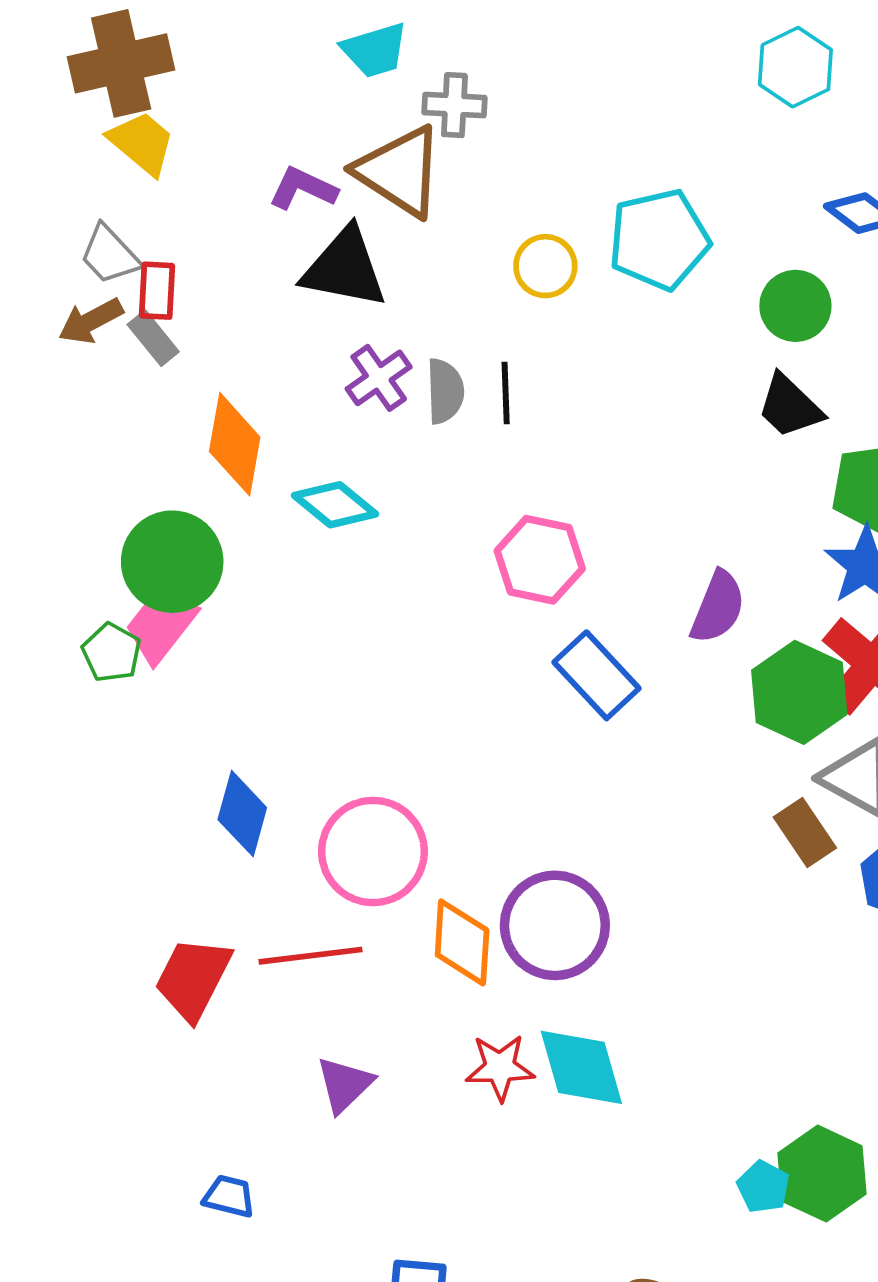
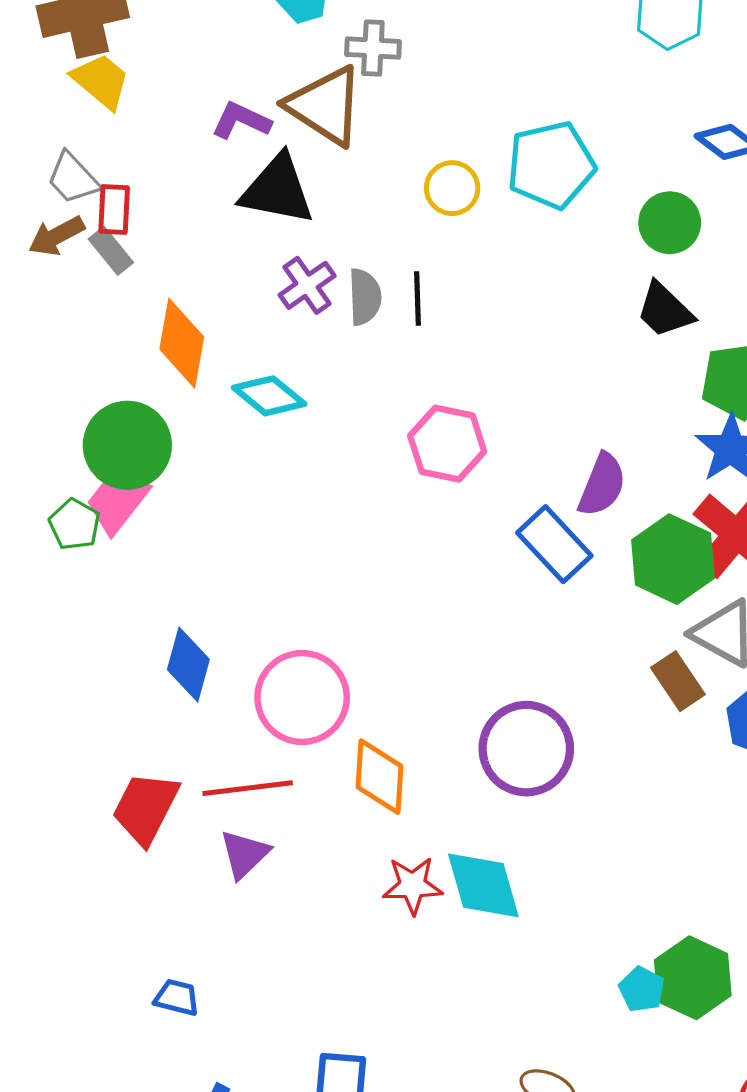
blue rectangle: (597, 675) -> (554, 544), moved
purple circle: (555, 925) -> (526, 749), moved
purple triangle: (345, 1085) -> (244, 854), moved

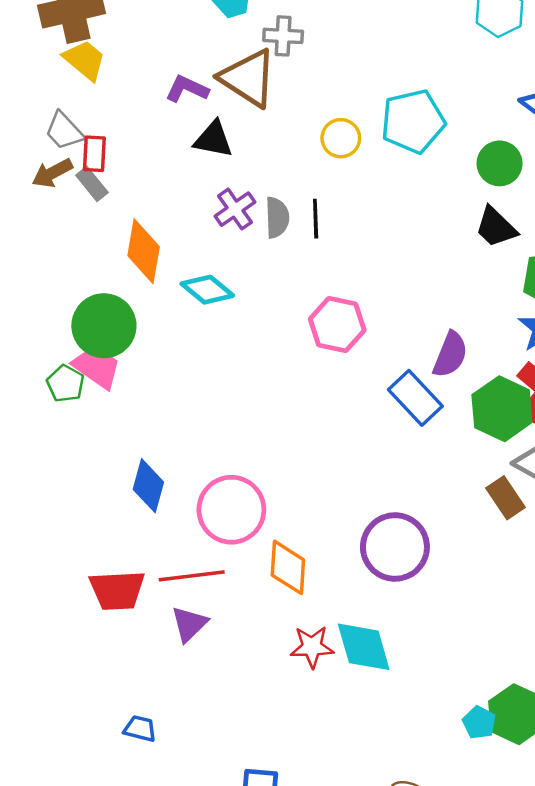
black triangle: (277, 190) -> (213, 139), size x0.7
pink trapezoid: (117, 501) -> (97, 367), turned 87
red trapezoid: (145, 808) -> (117, 590), turned -120

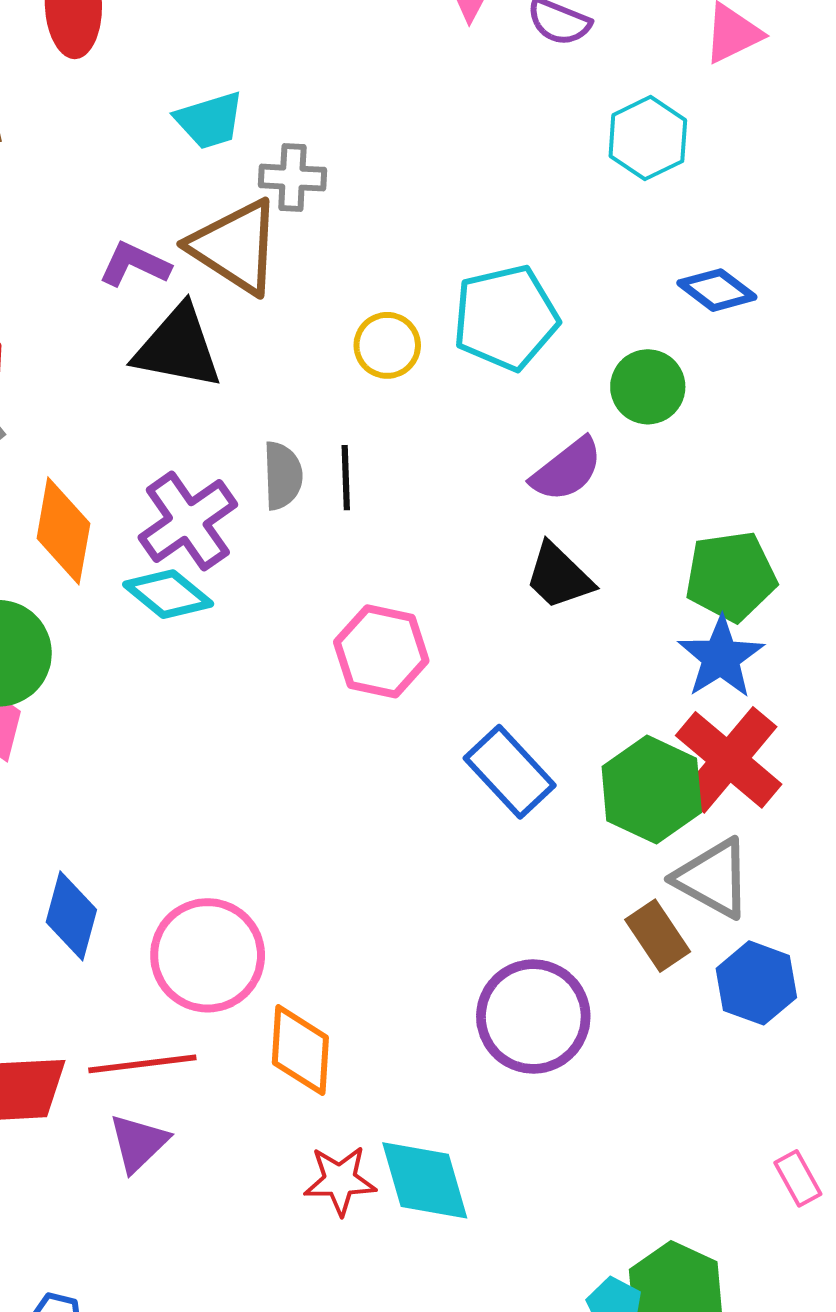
black triangle: (213, 139) -> (178, 347), size x1.4
purple cross: (235, 209) -> (188, 521), moved, size x1.4
black trapezoid: (496, 227) -> (559, 576), moved
purple semicircle: (450, 355) -> (567, 470), moved, turned 30
purple circle: (395, 547) -> (533, 1017), moved

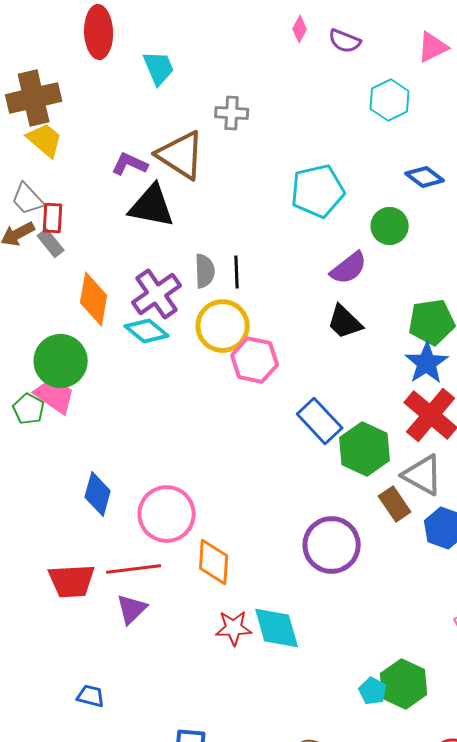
cyan trapezoid: (210, 120) -> (159, 68), moved, turned -96
gray cross: (292, 178) -> (232, 113), moved
yellow circle: (387, 345) -> (223, 326), moved, size x1.6
green hexagon: (652, 790) -> (365, 449), moved

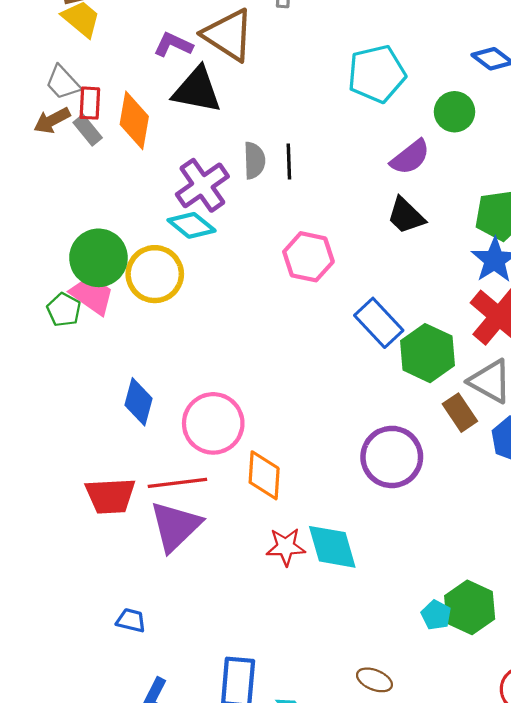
orange diamond: (94, 299) -> (134, 120), moved
yellow circle: (223, 326) -> (155, 274), moved
purple triangle: (132, 609) -> (175, 526), size x1.6

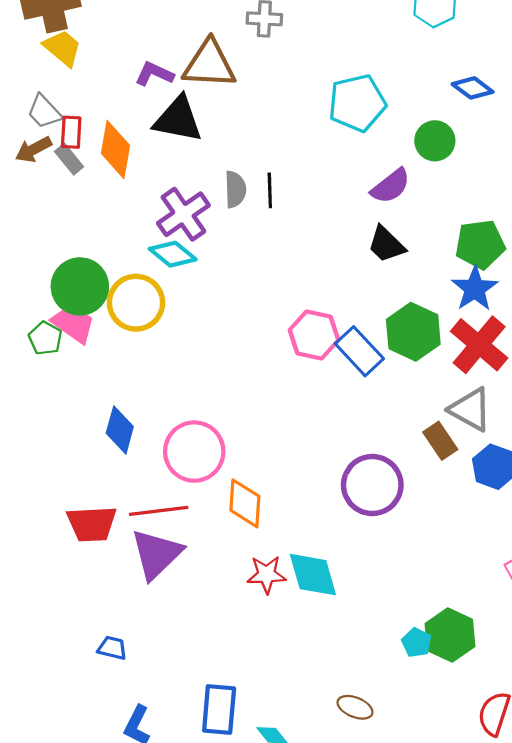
brown triangle: (228, 35) -> (209, 64), turned -30
pink hexagon: (308, 257) -> (314, 335), moved
green hexagon: (427, 353) -> (413, 332), moved

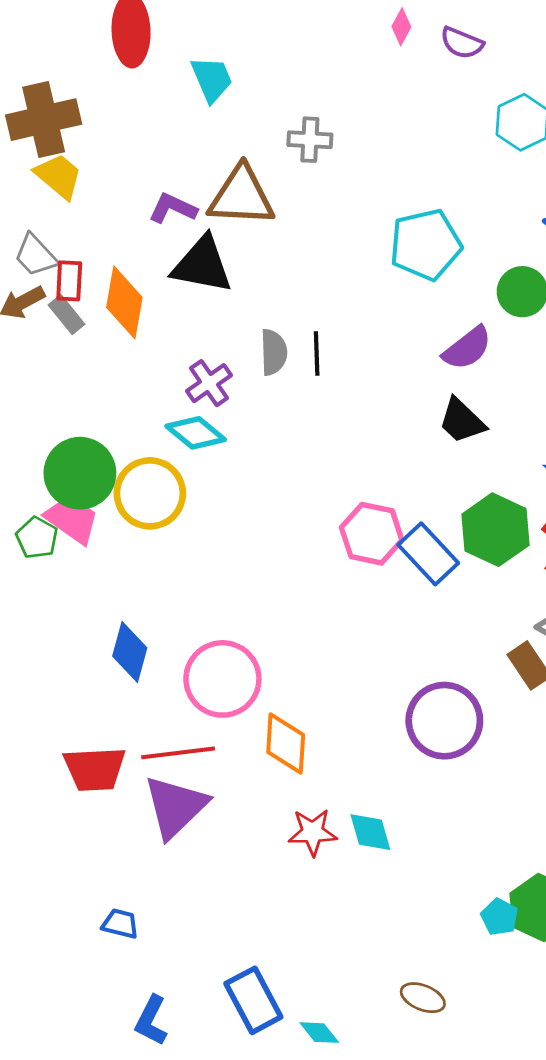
purple cross: (183, 214) -> (209, 383), size x0.7
cyan diamond: (313, 575) -> (370, 832), size x0.7
blue rectangle: (219, 709) -> (253, 1000), turned -33

